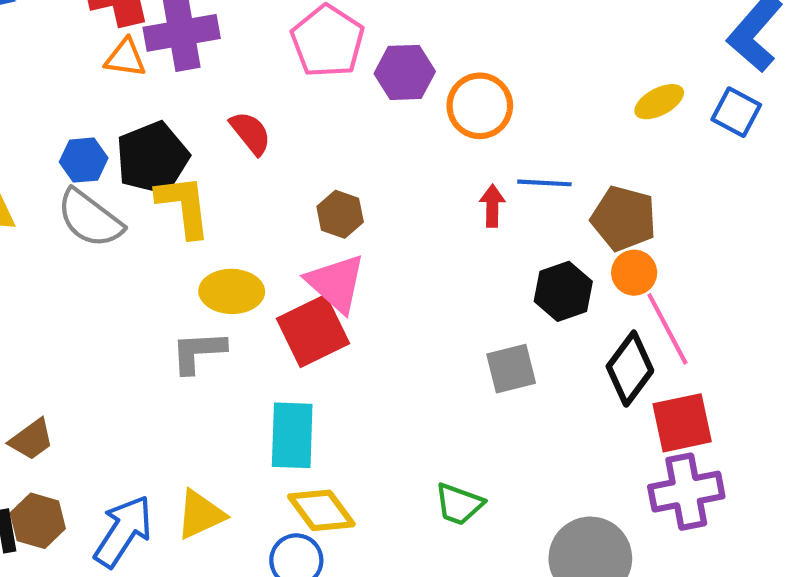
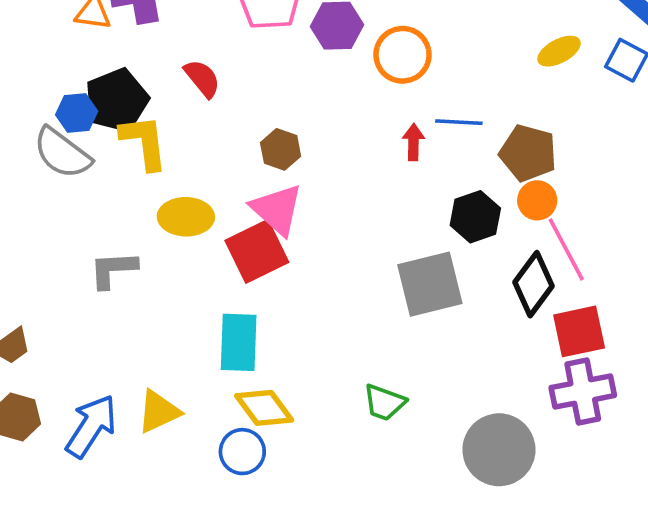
blue hexagon: (84, 160) -> (77, 113), moved
gray L-shape: (198, 352) -> (113, 270), moved
gray square: (511, 369) -> (430, 284), size x1.5

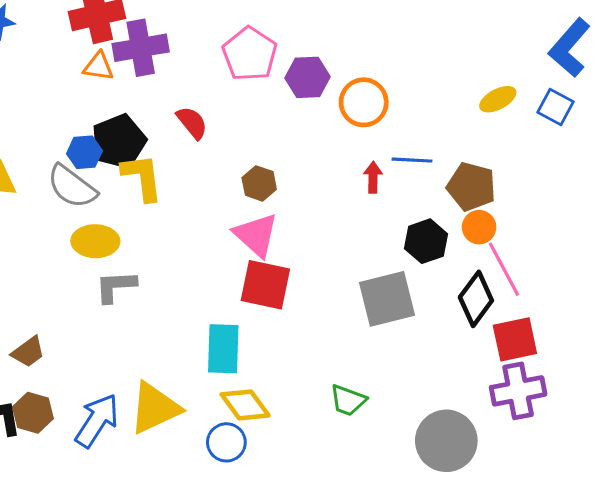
yellow ellipse: (186, 217) -> (95, 241), moved
red square: (257, 251) -> (265, 285), moved, turned 38
yellow triangle: (159, 412) -> (155, 408), size x1.4

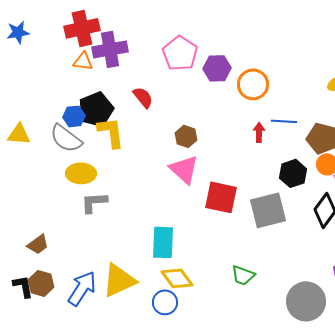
red square: (265, 285) -> (221, 197), moved

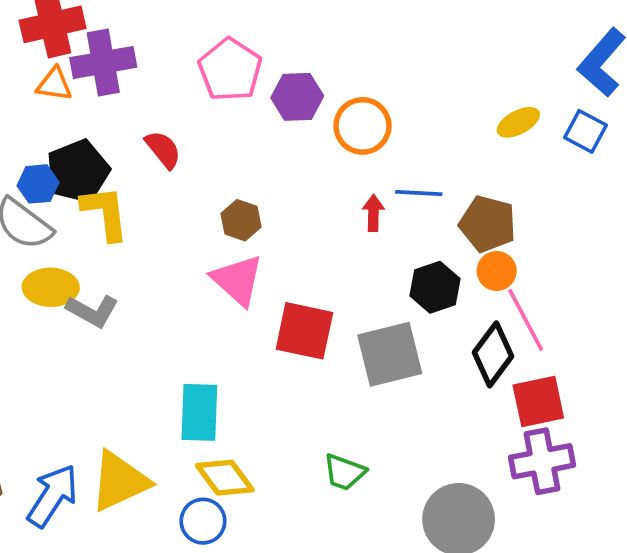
gray L-shape: (94, 202) -> (92, 311), moved, turned -148

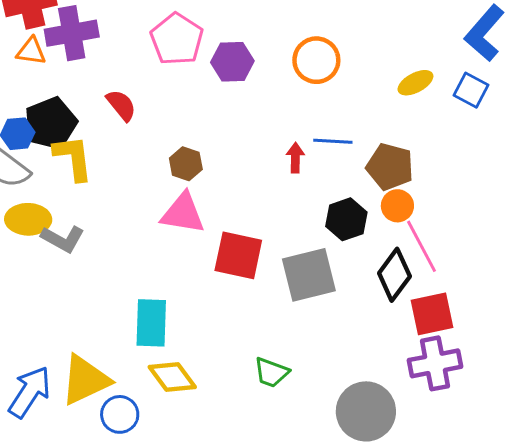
orange circle: (362, 126) -> (316, 60), moved
pink triangle: (237, 280) -> (183, 213), turned -33
blue circle: (203, 521) -> (120, 414), moved

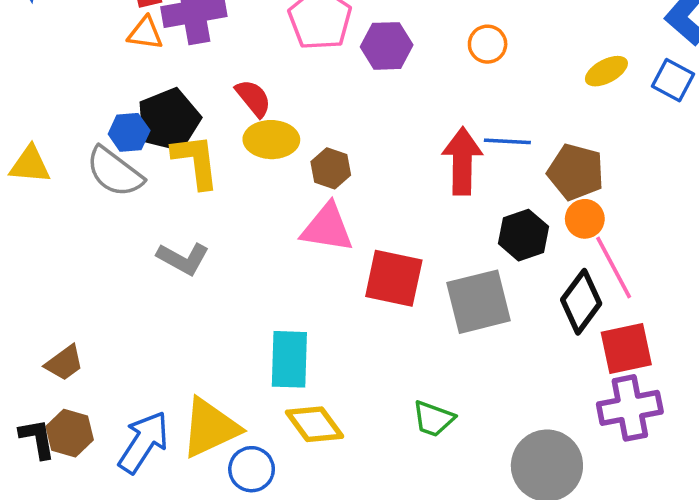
orange circle: (316, 60) -> (488, 44), size x0.7
red arrow: (295, 158) -> (462, 161), size x1.8
yellow ellipse: (28, 219) -> (271, 140), moved

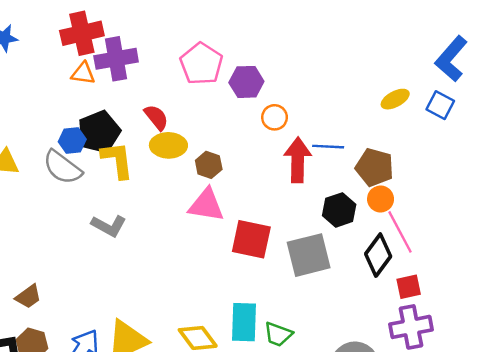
orange circle: (488, 44) -> (275, 117), moved
red square: (626, 349) -> (409, 287), size x0.7
cyan rectangle: (289, 359) -> (244, 322), moved

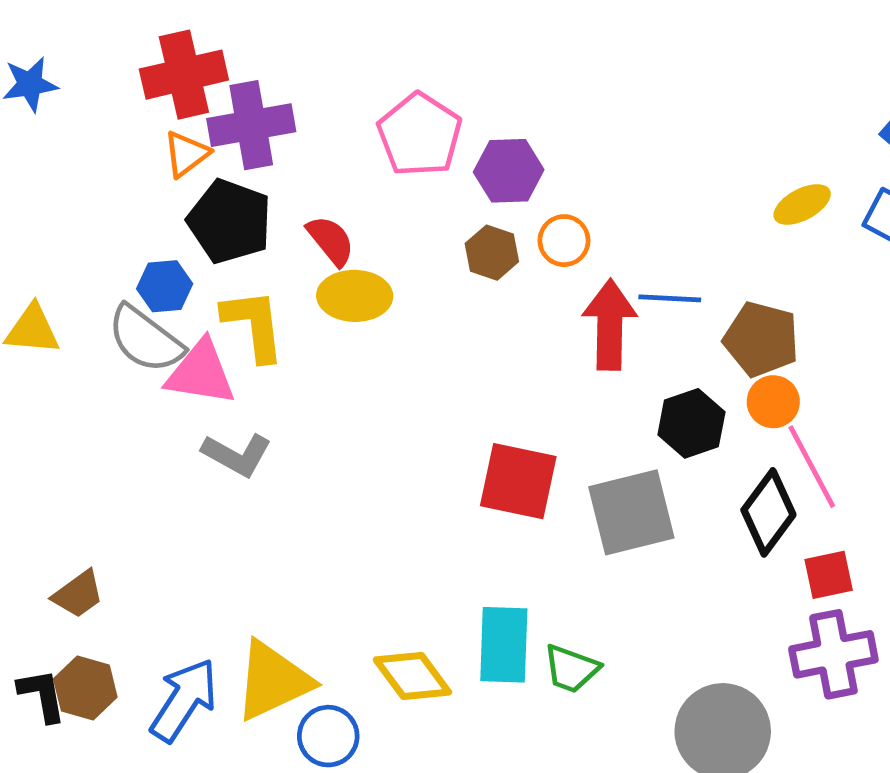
orange triangle: (83, 73) -> (186, 154), turned -45
black pentagon: (99, 132) -> (230, 221), moved, turned -30
brown hexagon: (209, 165) -> (492, 253), moved
pink triangle: (206, 205) -> (201, 373), moved

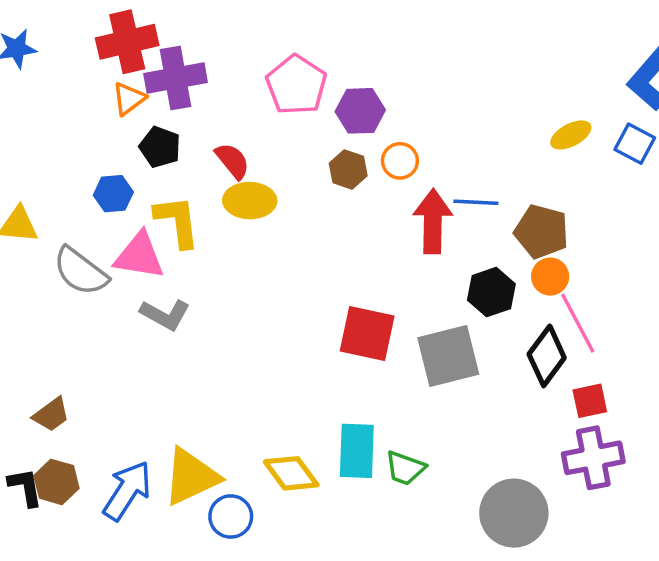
black pentagon: (230, 221) -> (160, 147), size x0.7
gray semicircle: (145, 339) -> (81, 271), moved

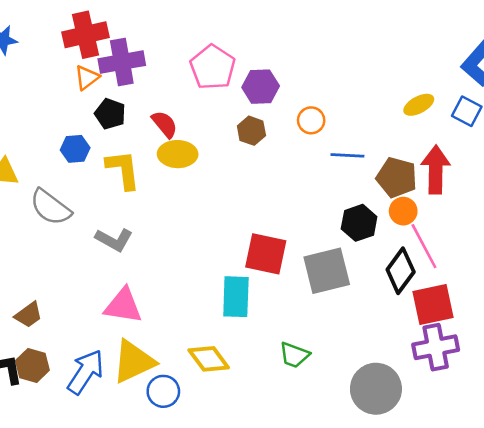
orange circle: (400, 161) -> (311, 120), moved
red arrow: (433, 221) -> (436, 170), moved
pink triangle: (139, 256) -> (123, 306), moved
red square: (590, 401) -> (433, 304), size x1.6
cyan rectangle: (357, 451) -> (236, 297), moved

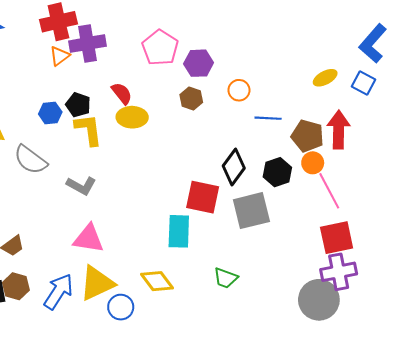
black pentagon: (110, 114) -> (78, 105), moved
black diamond: (401, 271) -> (234, 167), moved
gray circle: (376, 389) -> (319, 300), moved

